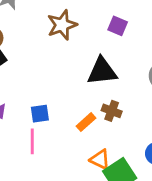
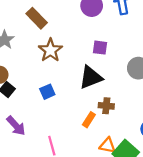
purple square: (118, 26) -> (100, 48), moved
blue square: (40, 114) -> (47, 92), moved

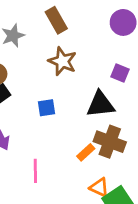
brown star: (50, 50) -> (62, 61), turned -30
brown cross: (106, 106) -> (110, 142), size x1.6

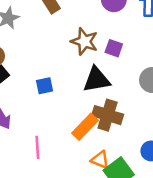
brown star: (62, 61) -> (84, 41), moved
orange rectangle: (86, 152) -> (85, 127), size x1.5

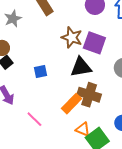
purple square: (114, 48) -> (94, 43), size x1.6
pink line: (37, 147) -> (34, 119), turned -42

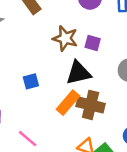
purple square: (94, 43) -> (93, 43), size x0.6
orange rectangle: (71, 104) -> (68, 103), moved

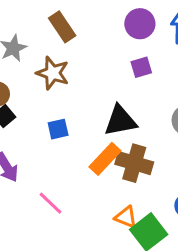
brown star: (65, 38) -> (53, 73), moved
purple square: (93, 43) -> (141, 67), moved, turned -35

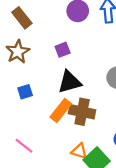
purple square: (141, 67) -> (63, 50), moved
brown star: (53, 73) -> (18, 52), turned 30

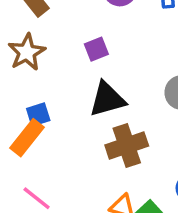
orange rectangle: (61, 110) -> (27, 138), moved
brown cross: (82, 112) -> (127, 146), turned -30

